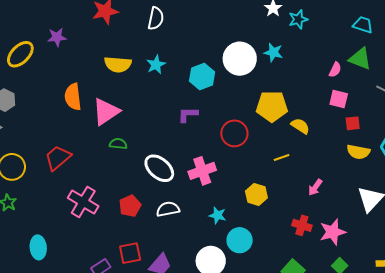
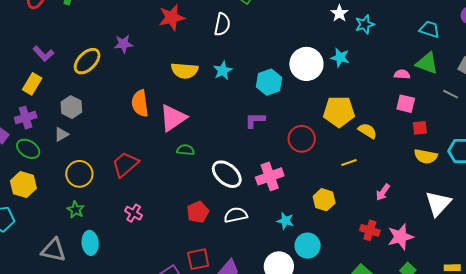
pink semicircle: (335, 70) -> (402, 74), turned -112
pink cross: (83, 202) -> (134, 213), moved, size x0.6
cyan ellipse: (38, 247) -> (90, 243), moved

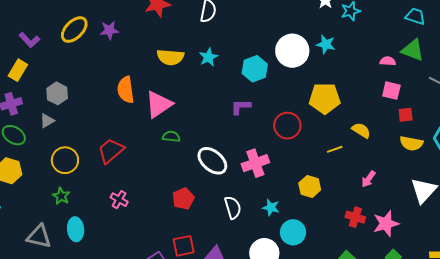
yellow ellipse: (87, 61) -> (74, 30), moved
yellow semicircle: (368, 131) -> (361, 130), moved
white semicircle: (236, 215) -> (233, 208), moved, turned 85

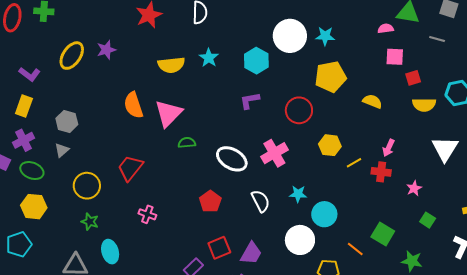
cyan star: (326, 44) -> (325, 36), moved
yellow line: (335, 149) -> (354, 163), moved
yellow hexagon: (310, 186) -> (330, 145), moved
red cross: (355, 217) -> (381, 172), moved
pink star: (386, 224) -> (414, 188), size x0.6

